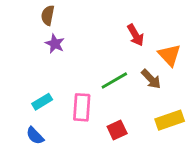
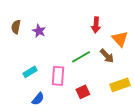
brown semicircle: (48, 15) -> (16, 27), moved
red arrow: (136, 35) -> (96, 25), turned 35
blue semicircle: (35, 136) -> (38, 99), moved, turned -96

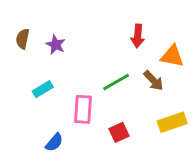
orange triangle: (120, 39) -> (172, 56), turned -36
cyan rectangle: (30, 72) -> (43, 89), moved

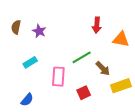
brown arrow: (153, 81) -> (103, 68), moved
blue semicircle: (54, 142) -> (27, 100), moved

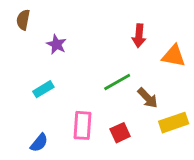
brown semicircle: (16, 27) -> (23, 20), moved
pink rectangle: (58, 77) -> (82, 125), moved

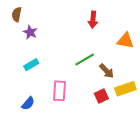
red arrow: (139, 36) -> (93, 20), moved
purple star: (56, 44) -> (30, 32), moved
red square: (120, 133) -> (101, 96), moved

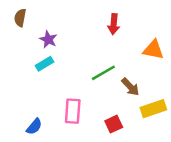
purple star: (30, 32) -> (48, 39), moved
cyan rectangle: (31, 65) -> (44, 64), moved
red square: (101, 96) -> (114, 124), moved

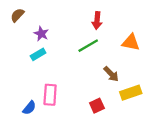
brown semicircle: (20, 18) -> (17, 15), turned 32
green line: (103, 73) -> (88, 46), moved
pink rectangle: (73, 111) -> (50, 95), moved

